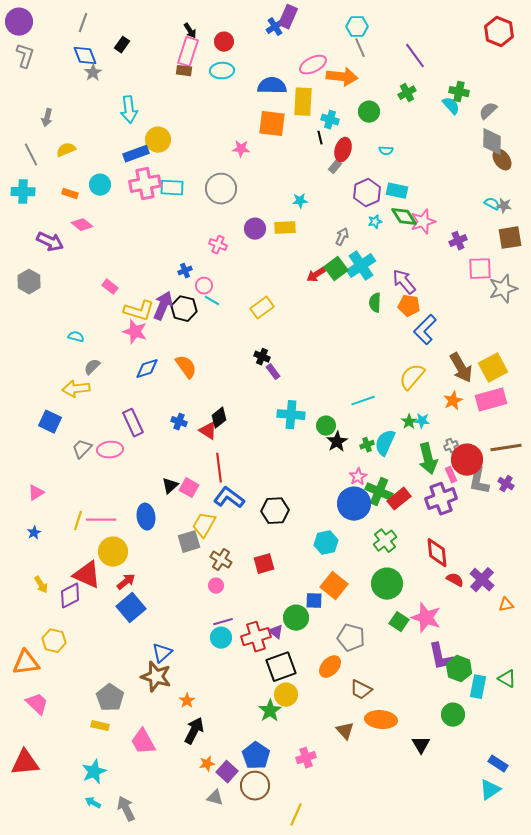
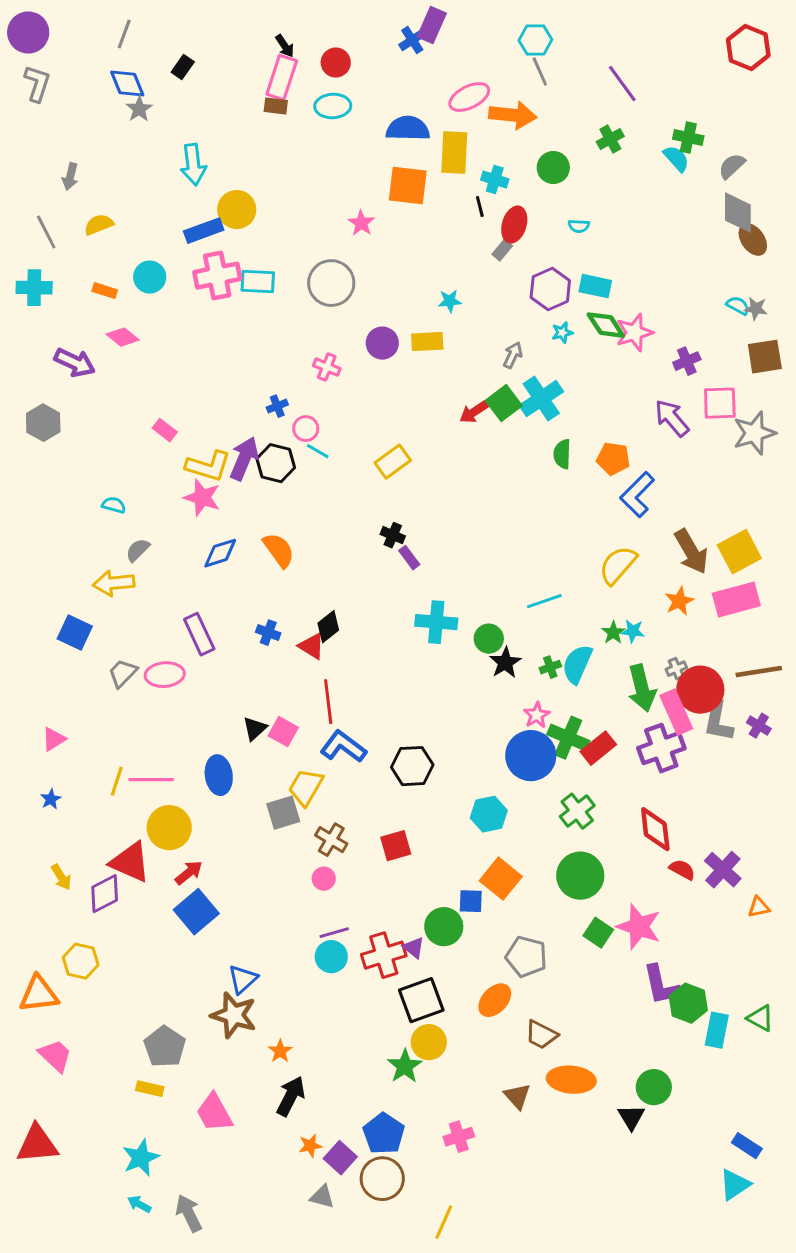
pink star: (241, 149) -> (361, 223), turned 30
purple arrow: (404, 282) -> (672, 418), moved
pink rectangle: (451, 475) -> (676, 712), size x1.8
green circle: (453, 715) -> (654, 1087), moved

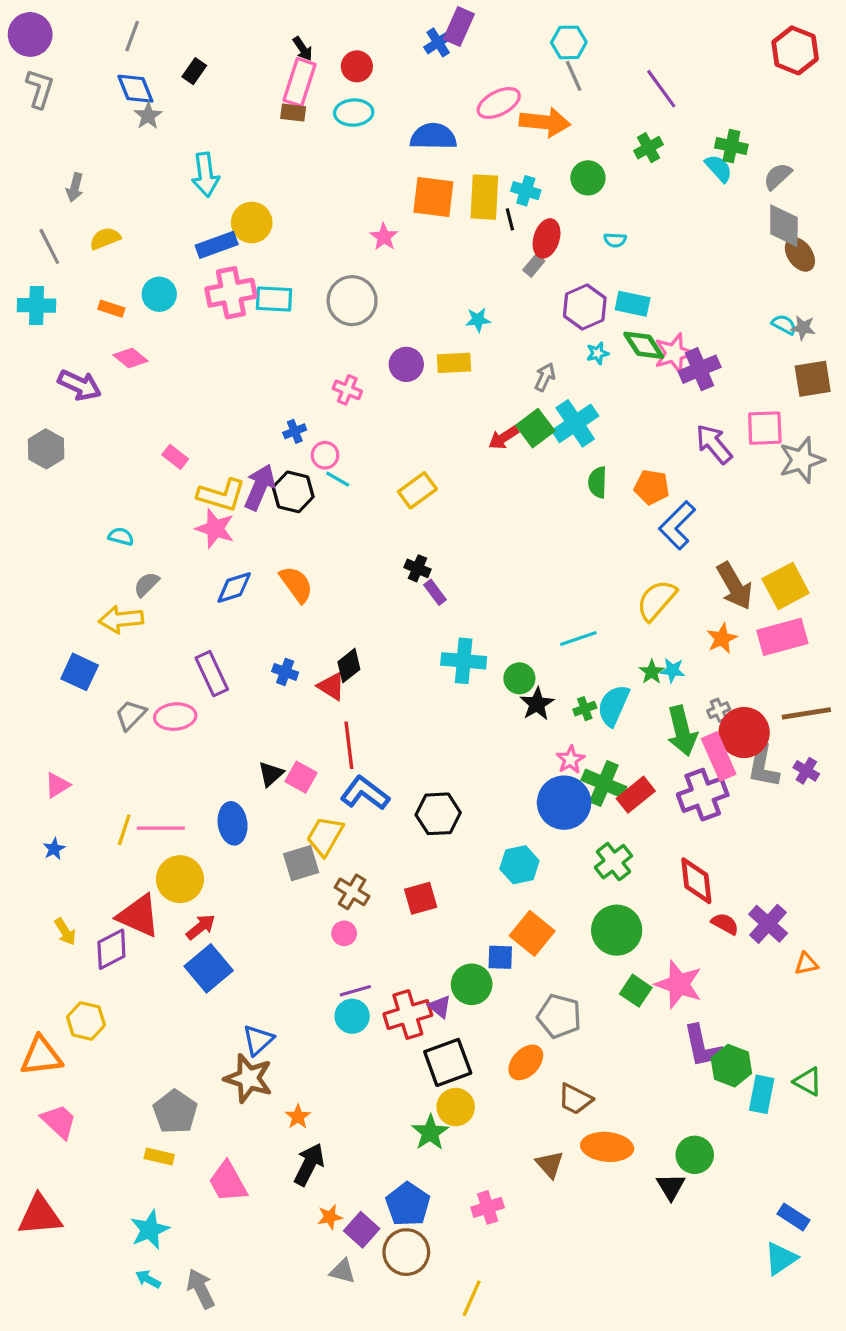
yellow rectangle: (454, 153) -> (484, 197), moved
purple cross: (687, 361) -> (700, 369), moved, size x1.4

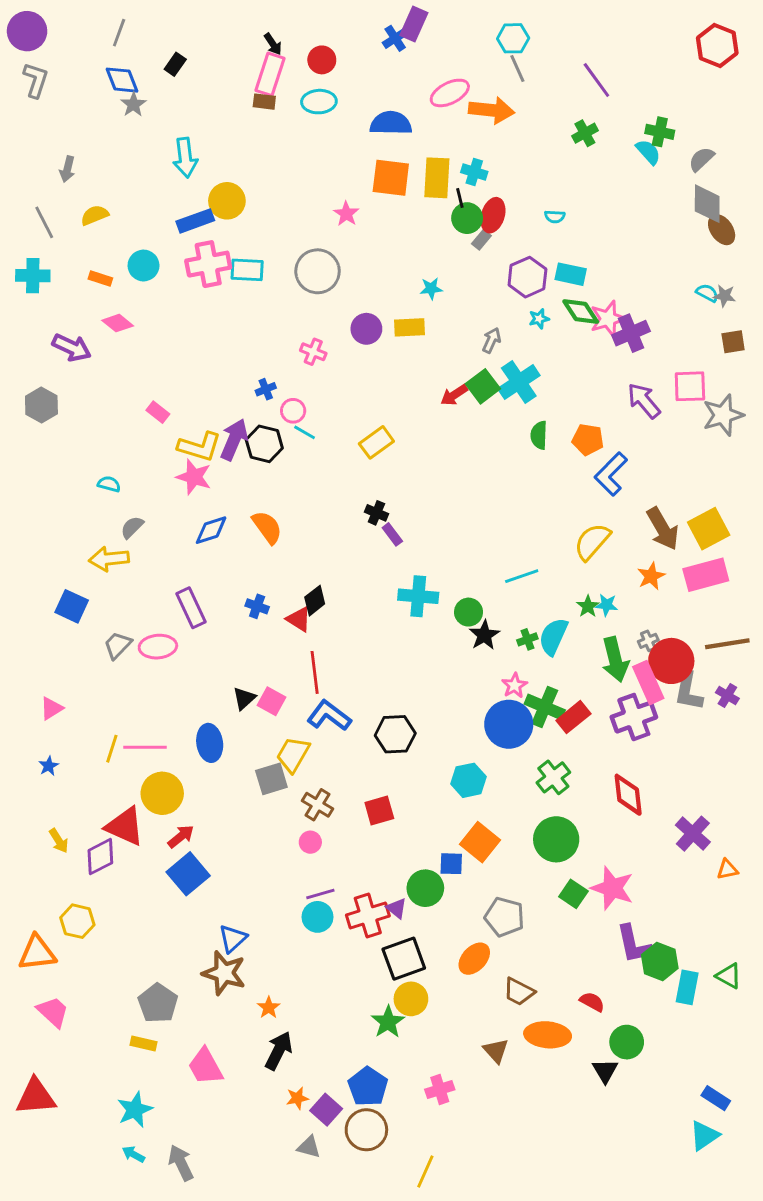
green circle: (588, 178) -> (467, 218), moved
brown square: (813, 379) -> (733, 342), size x0.7
red semicircle: (725, 924) -> (592, 1002), moved

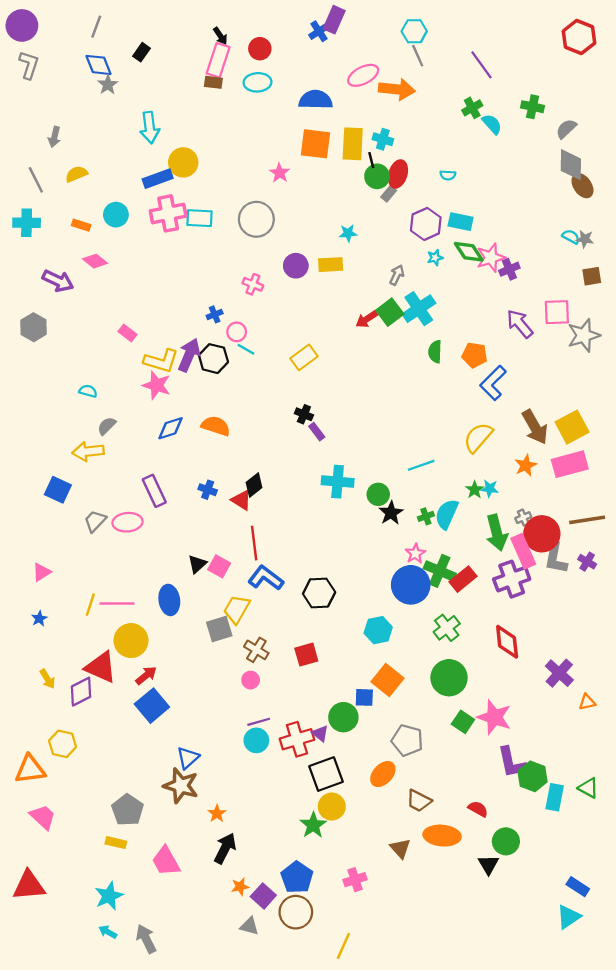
cyan semicircle: (648, 152) -> (492, 124), moved
purple cross: (631, 333) -> (509, 269), size x0.7
orange semicircle: (267, 527) -> (216, 426), turned -36

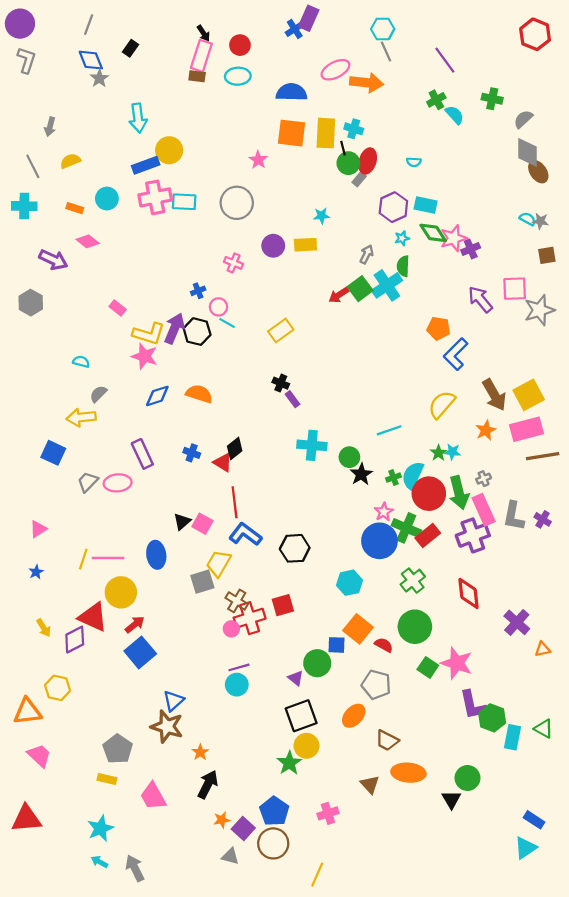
green semicircle: (435, 352) -> (403, 266), moved
brown line: (587, 520) -> (543, 456), moved
red circle: (542, 534) -> (429, 494), moved
red cross: (297, 739) -> (250, 618), moved
red semicircle: (478, 809) -> (384, 645), moved

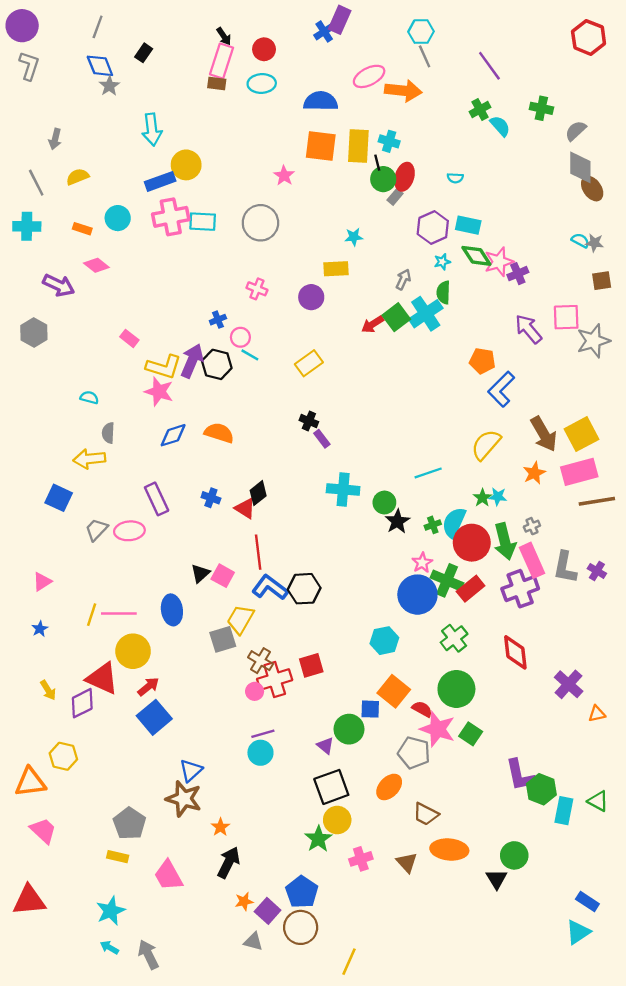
purple circle: (273, 246) -> (311, 297), moved
gray semicircle: (98, 394) -> (108, 433), turned -42
black hexagon: (295, 548) -> (304, 589), moved
pink star: (457, 663) -> (438, 729), moved
pink cross: (328, 813) -> (361, 859), moved

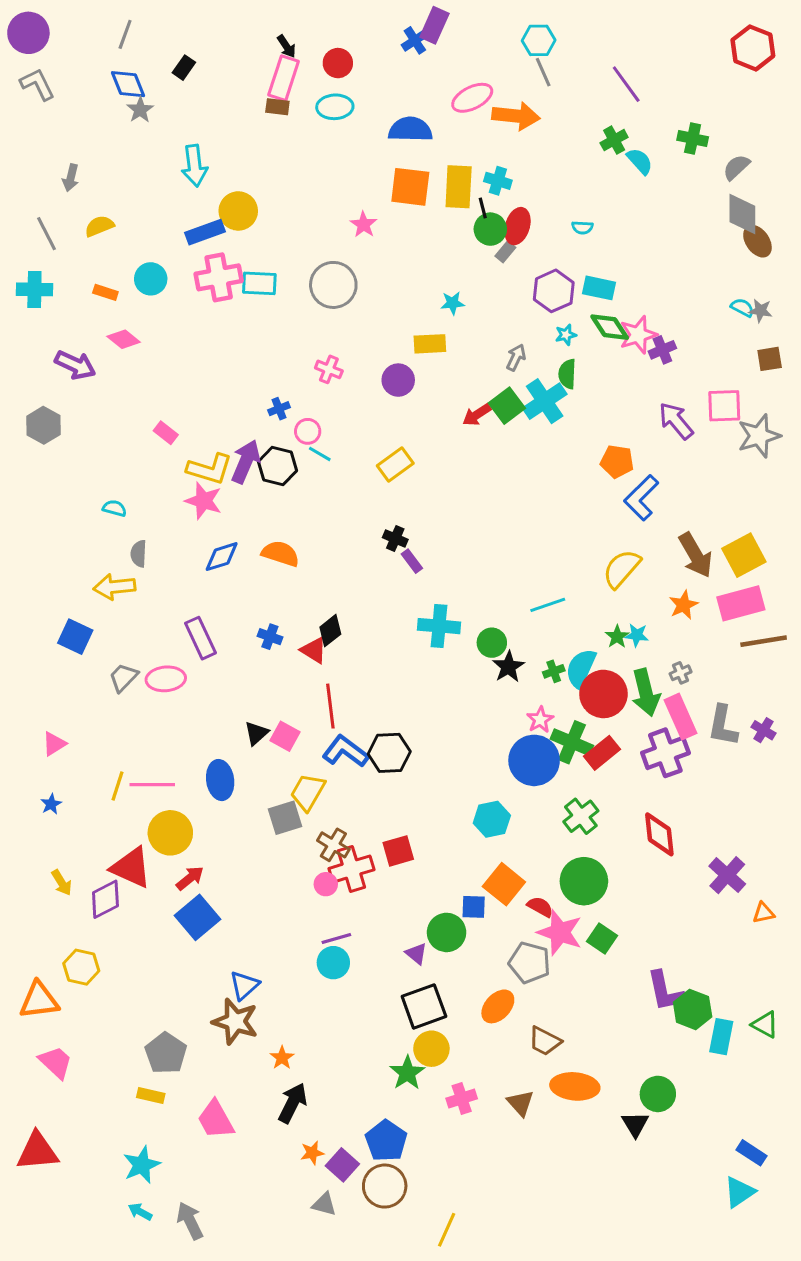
gray L-shape: (29, 66) -> (37, 84), turned -44

